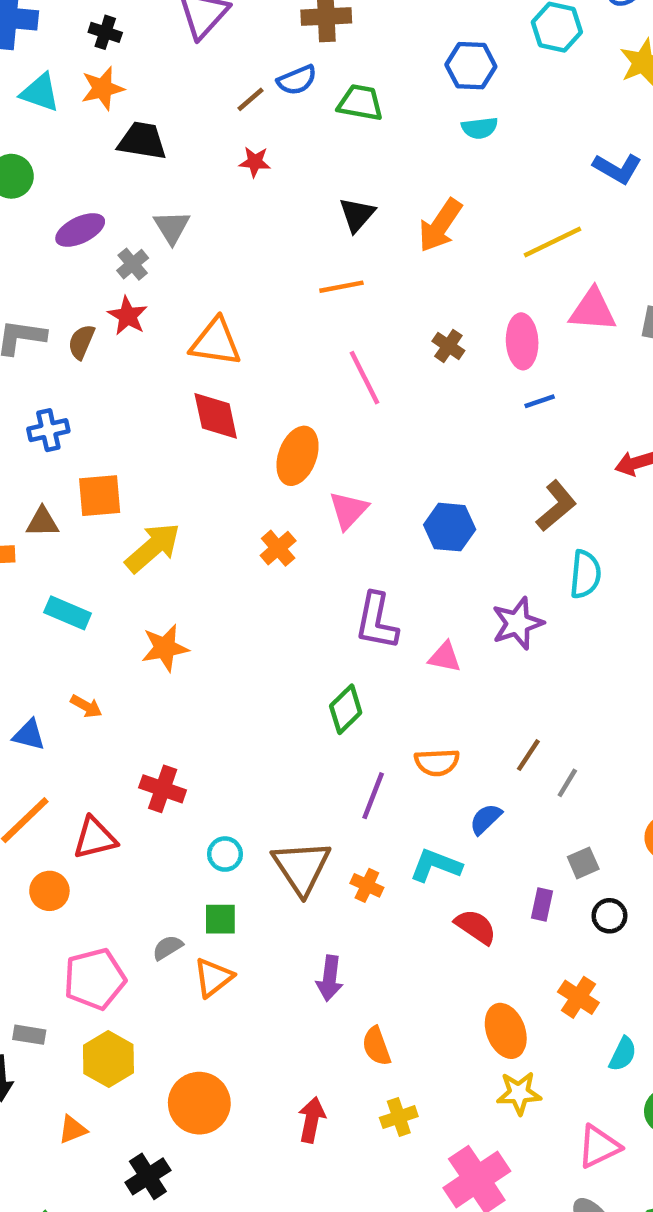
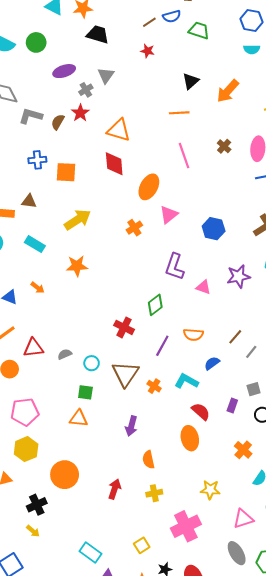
orange square: (100, 496) -> (66, 172), moved
red cross: (163, 789) -> (124, 327), moved
gray semicircle: (168, 948) -> (65, 354), moved
orange triangle: (213, 977) -> (79, 418), turned 36
orange ellipse: (506, 1031) -> (190, 438), moved

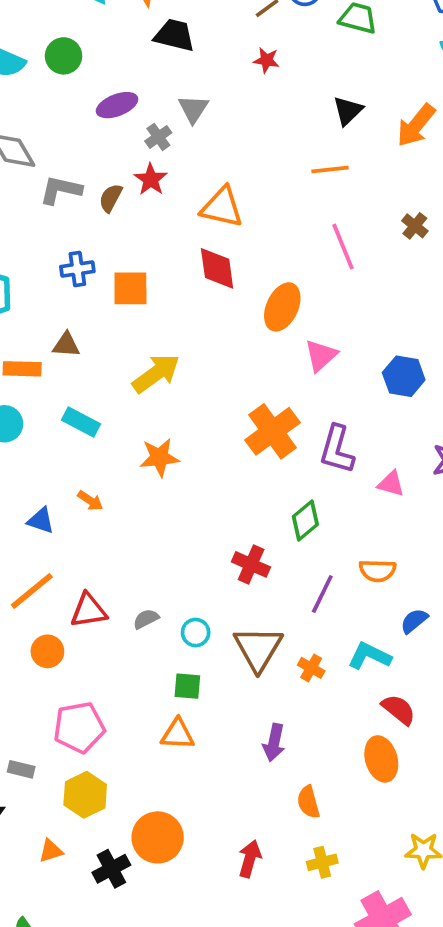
orange cross: (134, 228) -> (272, 431), moved, size x1.8
black cross: (37, 505) -> (111, 869), moved

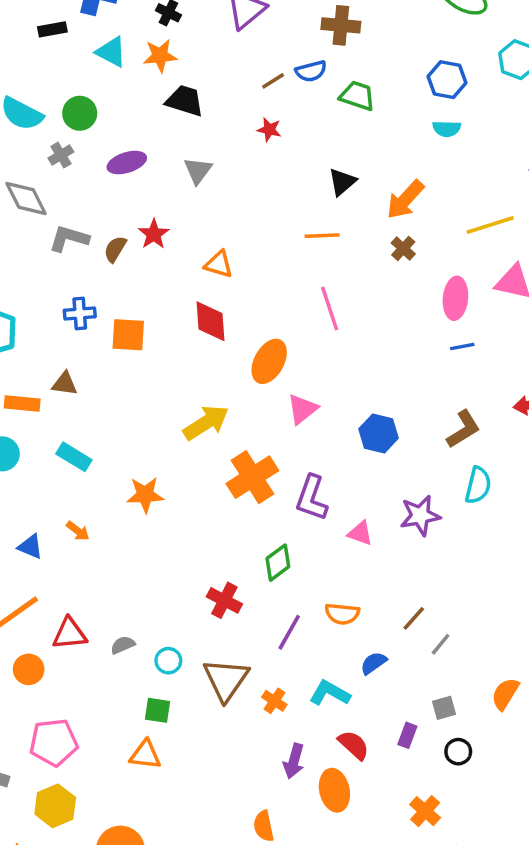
gray cross: (158, 137) -> (61, 155), moved
orange triangle: (222, 207) -> (219, 264), size x0.7
brown cross: (415, 226) -> (403, 248), moved
yellow arrow: (156, 373) -> (206, 423), moved
purple arrow: (274, 743) -> (294, 761), moved

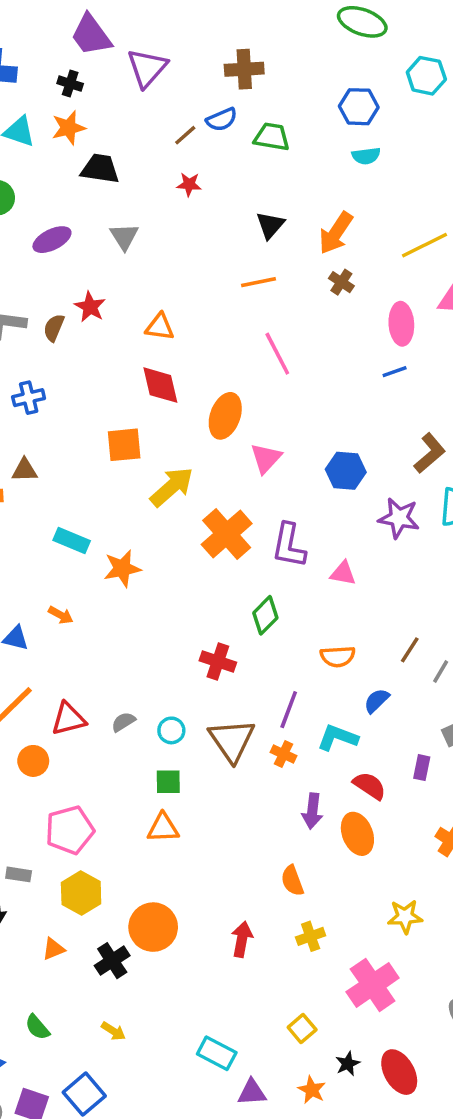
orange square: (128, 335) -> (124, 445), moved
blue line: (462, 346) -> (395, 372), moved
cyan rectangle: (74, 457) -> (72, 541), moved
purple star: (420, 516) -> (399, 518), moved, turned 30
purple line: (289, 632) -> (289, 710), moved

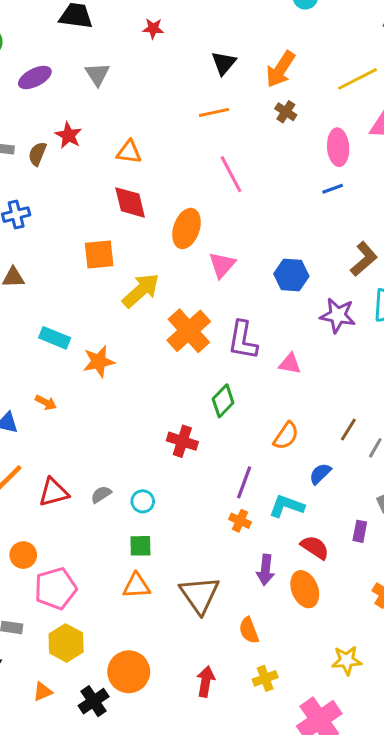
orange semicircle: (338, 656) -> (286, 436), turned -52
brown triangle: (232, 740) -> (200, 595), moved
orange circle: (33, 761) -> (23, 555), moved

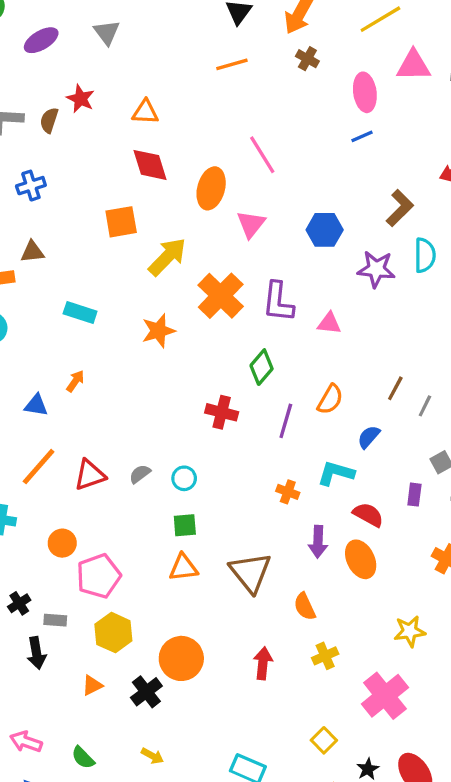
pink line: (231, 174) -> (262, 155), moved
orange star: (99, 362) -> (158, 331), moved
orange arrow: (46, 403) -> (75, 381), turned -80
purple line: (244, 482) -> (286, 421), moved

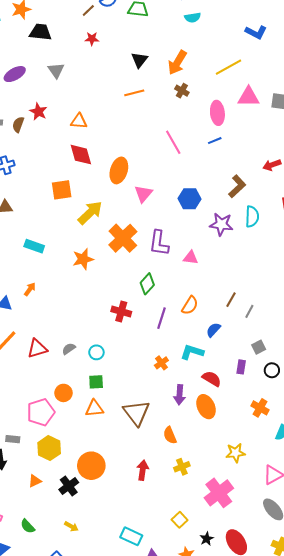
pink line: (262, 155) -> (173, 142), moved
orange cross: (288, 492) -> (161, 363), turned 32
orange circle: (62, 543) -> (63, 393), moved

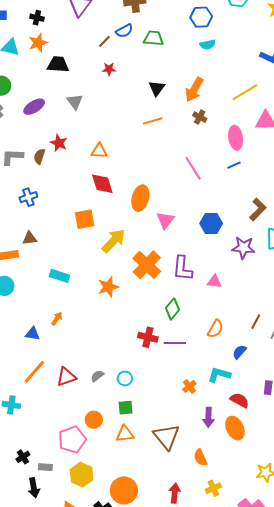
purple line: (162, 318) -> (175, 343), moved, turned 75

